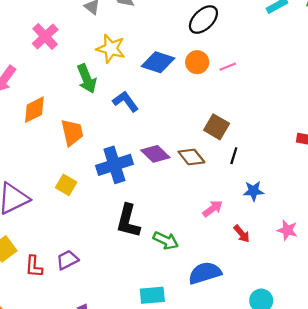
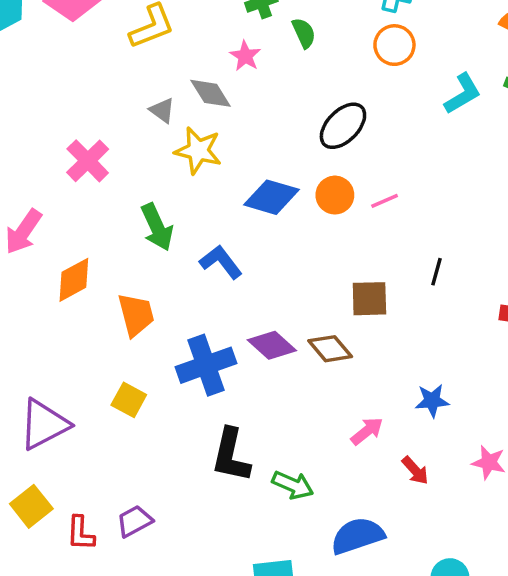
yellow star: (111, 49) -> (198, 151), moved
brown square: (217, 127) -> (369, 299), turned -30
black line: (234, 156) -> (437, 272), moved

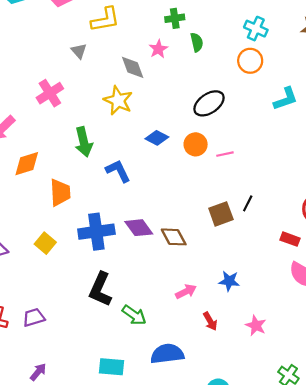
gray triangle: (162, 110) -> (79, 51), moved
blue diamond: (272, 197) -> (157, 138), size x0.7
brown square: (369, 299) -> (221, 214), moved, turned -30

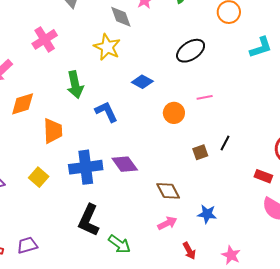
orange circle: (196, 144) -> (174, 113), moved
brown square: (221, 214) -> (200, 152), size x0.7
brown diamond: (174, 237) -> (168, 191), moved

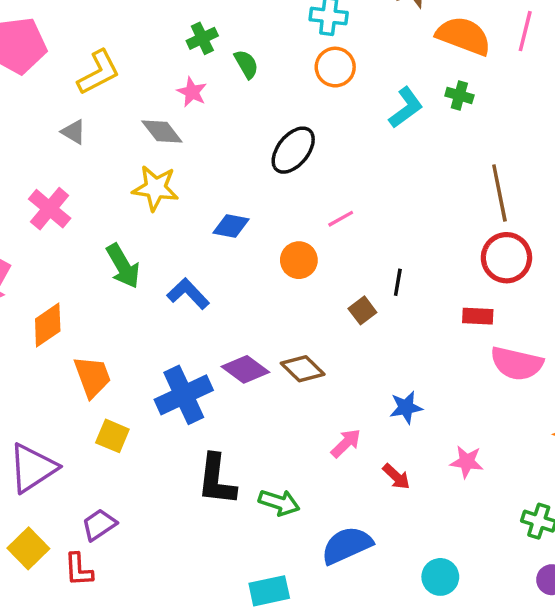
orange trapezoid: (53, 131) -> (92, 377), moved
brown diamond: (168, 191) -> (303, 369), moved
purple trapezoid: (27, 245) -> (99, 525), moved

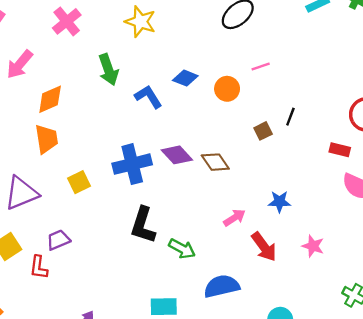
blue diamond: (231, 226) -> (185, 78), moved
orange trapezoid: (92, 377) -> (46, 139), moved
yellow square: (112, 436) -> (79, 182), turned 30
red arrow: (396, 477) -> (264, 247), size x1.5

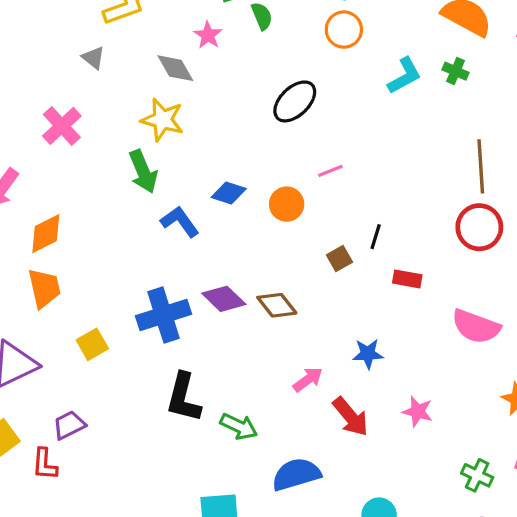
green arrow: (108, 70) -> (143, 172), moved
red rectangle: (340, 150) -> (407, 279), moved

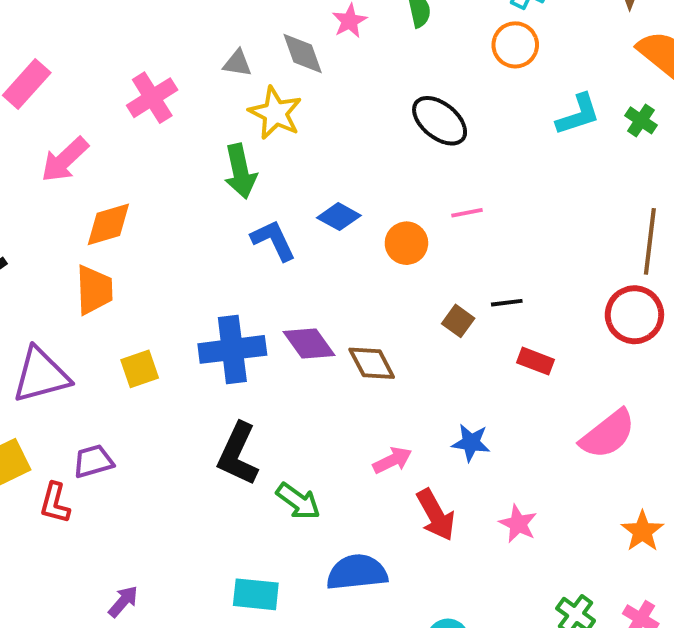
gray triangle: (93, 58) -> (237, 63), moved, turned -40
black ellipse: (295, 101) -> (440, 121), turned 72
black line: (376, 237) -> (507, 303), turned 55
brown square: (339, 259) -> (458, 321), turned -35
pink semicircle: (476, 327) -> (608, 434), turned -69

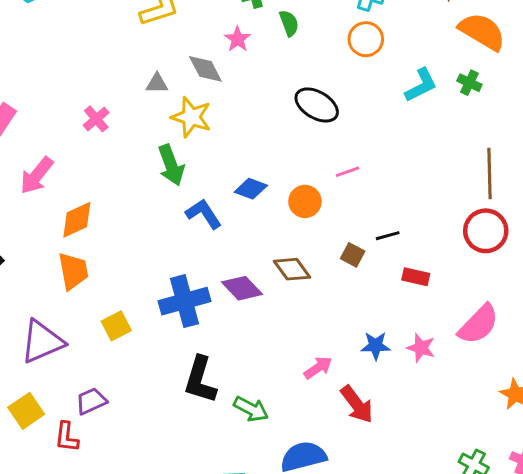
pink cross: (152, 98) -> (96, 119), size x0.7
brown diamond: (372, 363) -> (292, 269), moved
pink star: (518, 524) -> (421, 348), moved

